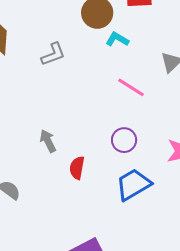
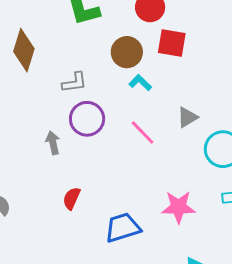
purple circle: (124, 140) -> (87, 119), moved, size x1.4
gray arrow: (48, 141) -> (53, 143), moved

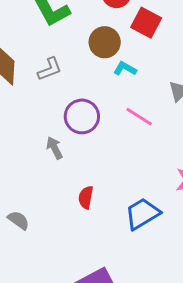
red square: (172, 43) -> (146, 23), turned 32
gray L-shape: (75, 82) -> (50, 69), moved

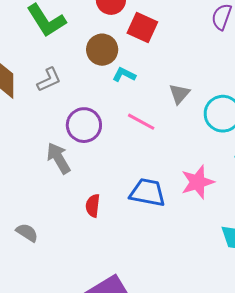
gray arrow: (54, 148) -> (59, 158), size x1.4
blue trapezoid: (142, 214) -> (147, 193), moved, turned 45

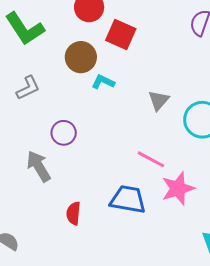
pink line: (141, 122) -> (151, 159), moved
purple circle: (84, 125) -> (64, 133), size x0.7

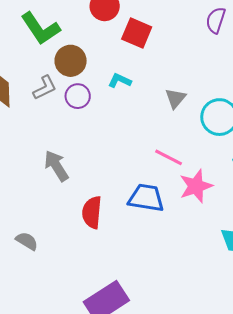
brown circle: (81, 57) -> (71, 61), moved
purple circle: (64, 133) -> (78, 96), moved
red semicircle: (73, 213) -> (92, 212), size x1.4

